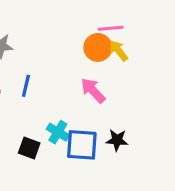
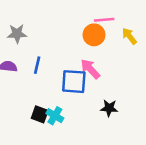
yellow arrow: (119, 51) -> (129, 36), moved
cyan cross: (58, 132) -> (55, 116), moved
blue square: (82, 145) -> (74, 82), moved

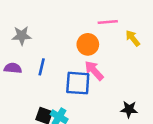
orange circle: (94, 35) -> (88, 44), moved
black star: (109, 108) -> (129, 109), moved

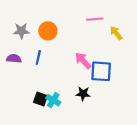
orange circle: (88, 44) -> (48, 31), moved
blue square: (78, 83) -> (101, 71), moved
black star: (129, 109) -> (83, 94), moved

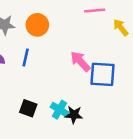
black star: (83, 94) -> (74, 115), moved
cyan cross: (53, 100) -> (59, 110), moved

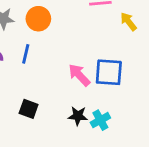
pink arrow: (80, 61) -> (79, 75), moved
cyan cross: (59, 110) -> (100, 120), moved, turned 30

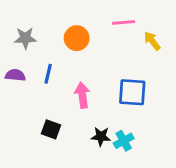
orange circle: (38, 19) -> (77, 38), moved
pink arrow: (79, 75) -> (82, 95), moved, turned 35

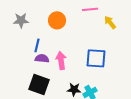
purple semicircle: (15, 75) -> (42, 58), moved
black square: (51, 129) -> (39, 84), size x1.5

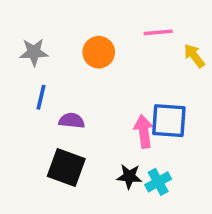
blue line: (37, 45) -> (41, 97), moved
pink arrow: (61, 60) -> (144, 131), moved

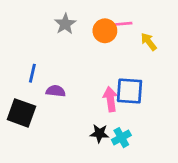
gray star: (34, 52) -> (65, 24), moved, turned -30
orange circle: (99, 52) -> (105, 31), moved
black square: (66, 167) -> (21, 113), moved

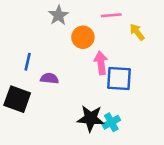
orange circle: (105, 31) -> (83, 37), moved
pink arrow: (110, 99) -> (101, 63), moved
black star: (99, 133) -> (91, 118), size x1.5

